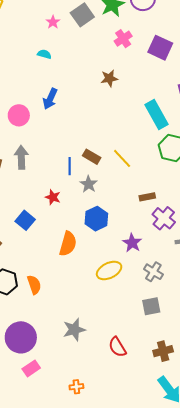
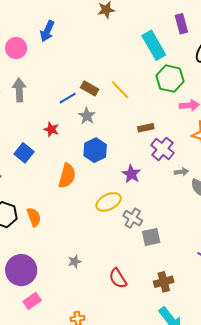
blue line: (70, 166) -> (68, 98), turned 60
gray cross: (153, 272) -> (133, 218), moved
gray star: (74, 330) -> (75, 262), size x0.6

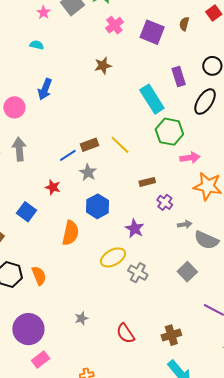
brown rectangle: (90, 88) -> (89, 145), turned -48
purple cross: (163, 149) -> (165, 202), size x0.7
gray square: (151, 237) -> (187, 272), moved, turned -30

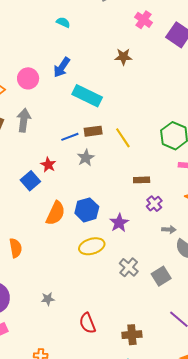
pink cross: (114, 25) -> (143, 20), turned -30
cyan rectangle: (152, 99) -> (87, 96), moved, turned -44
blue hexagon: (98, 206) -> (87, 210), moved
blue square: (26, 212) -> (30, 181), moved
gray cross: (138, 273) -> (129, 267), moved

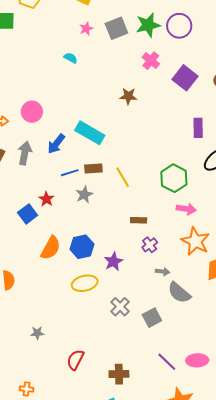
blue arrow: (62, 67) -> (56, 144), moved
red semicircle: (87, 323) -> (75, 360), turned 45

